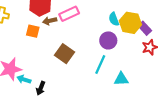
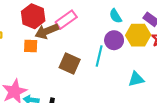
brown arrow: (50, 21) -> (47, 31), size x1.5
yellow hexagon: (130, 23) -> (138, 35), moved
cyan line: (100, 65) -> (99, 56), moved

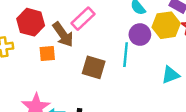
red hexagon: (33, 16) -> (31, 22), moved
brown arrow: (47, 31) -> (63, 35), turned -95

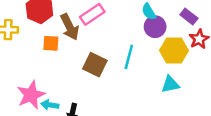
yellow hexagon: (166, 25) -> (174, 50), moved
purple circle: (140, 35) -> (155, 27), moved

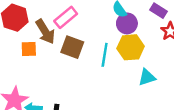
yellow hexagon: (174, 50) -> (131, 47), moved
brown square: (95, 65) -> (72, 47), moved

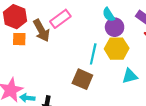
brown square: (72, 47) -> (82, 79), moved
orange square: (29, 49) -> (19, 39), moved

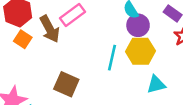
orange square: (19, 39) -> (23, 39), turned 32
brown square: (82, 79) -> (66, 84), moved

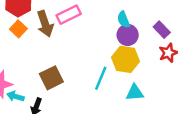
cyan line: (112, 58) -> (101, 78), moved
brown square: (66, 84) -> (51, 78), turned 30

